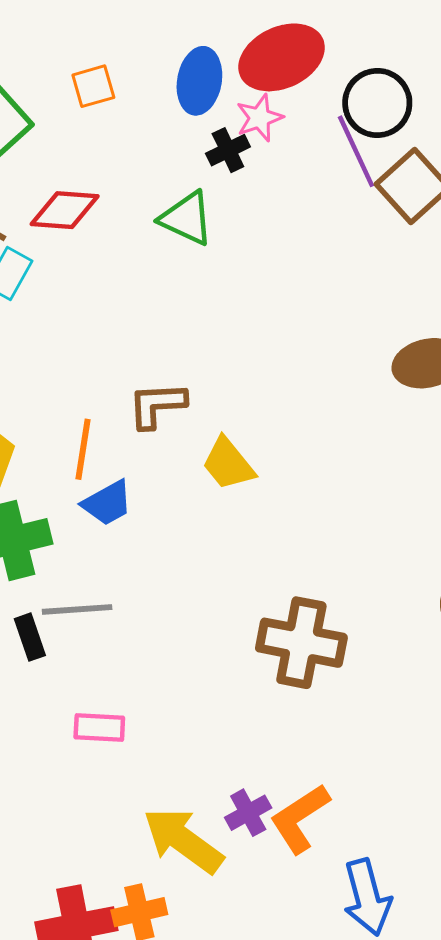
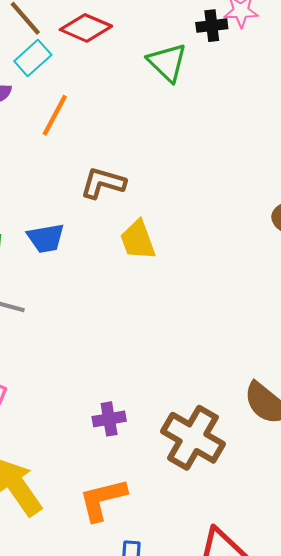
orange line: (83, 449) -> (55, 115), moved
brown cross: (301, 643) -> (193, 438), moved
purple cross: (248, 813) -> (109, 419), moved

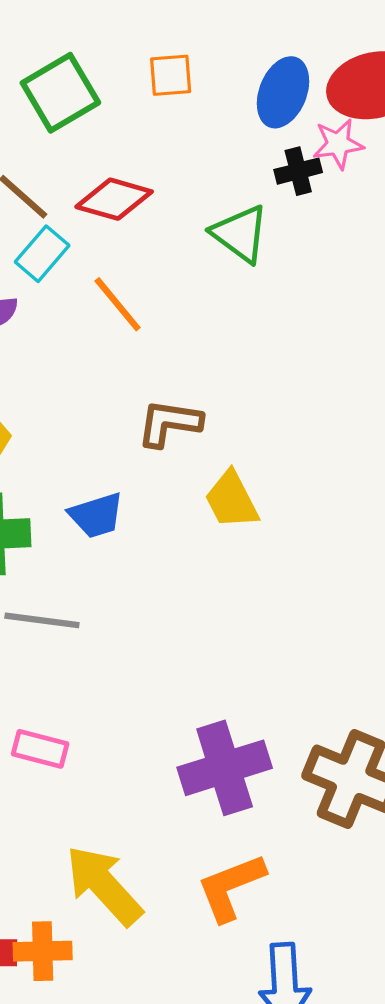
orange line: (55, 115) -> (118, 304), moved, turned -60
purple cross: (109, 419) -> (225, 768), size x1.8

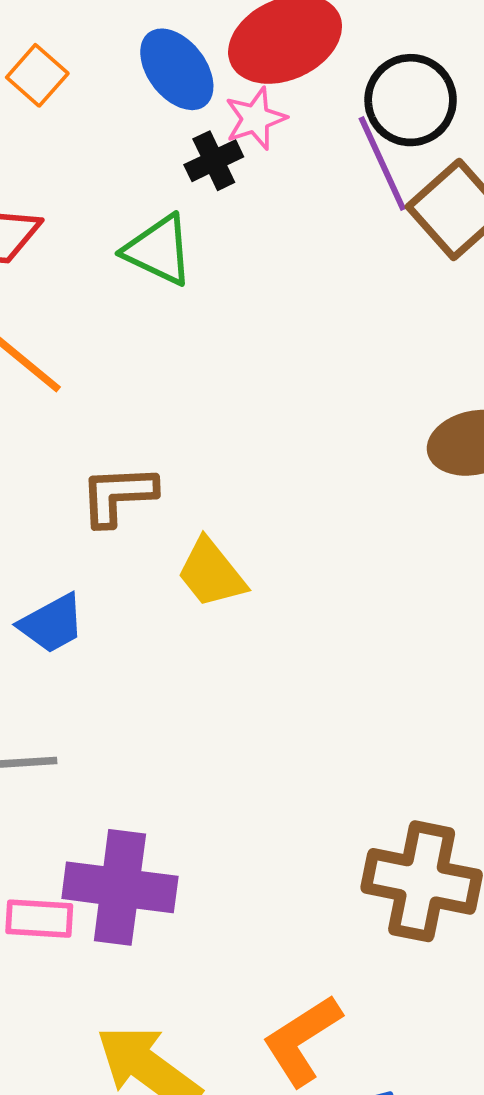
orange square: (171, 75) -> (37, 75), turned -33
blue ellipse: (283, 92) -> (177, 69), turned -48
purple cross: (225, 768) -> (120, 887), moved, turned 36

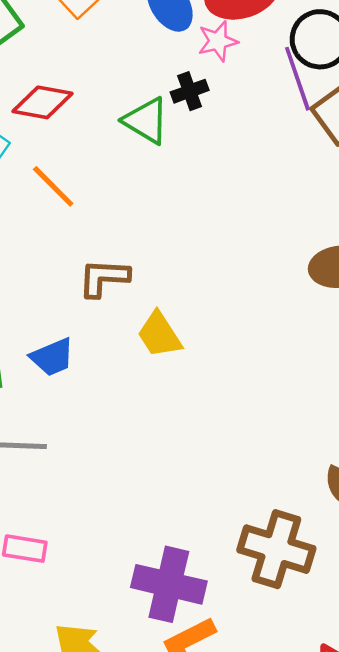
black cross: (214, 161) -> (190, 91), moved
purple cross: (120, 887) -> (169, 584), moved

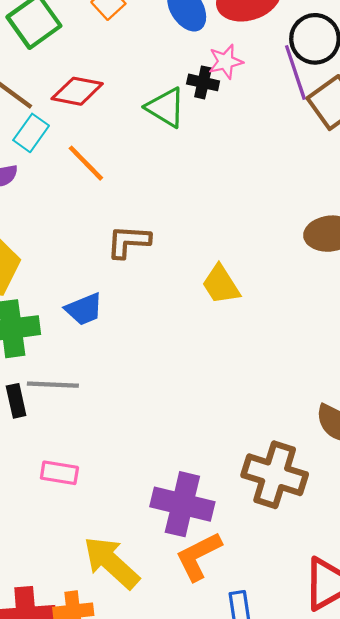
pink star: (218, 41) -> (226, 62), moved
black cross: (190, 91) -> (203, 82), turned 32
yellow trapezoid: (159, 335) -> (221, 285), moved

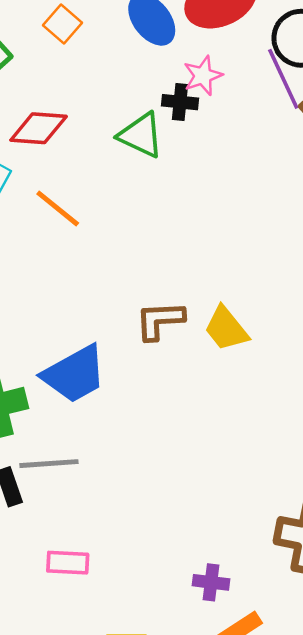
brown L-shape: (128, 242) -> (160, 320), moved
blue trapezoid: (84, 309) -> (74, 374), size x1.5
purple cross: (182, 504) -> (211, 582), size x0.5

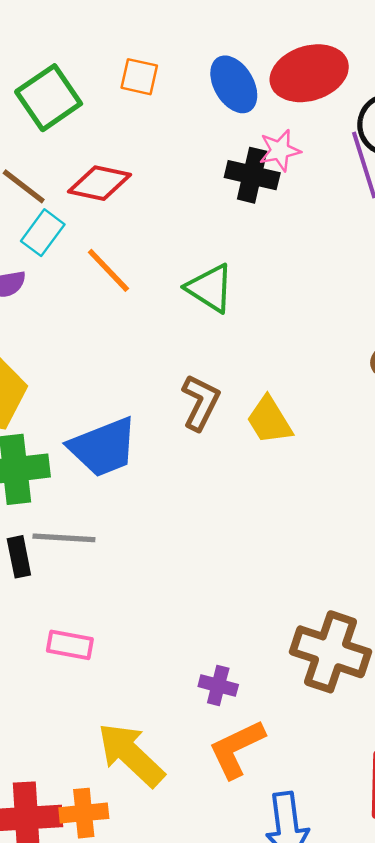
orange square: (63, 24) -> (139, 77), turned -36
black cross: (180, 102) -> (252, 175), size x1.4
green triangle: (141, 135) -> (210, 288), moved
brown L-shape: (160, 320) -> (201, 402), turned 112

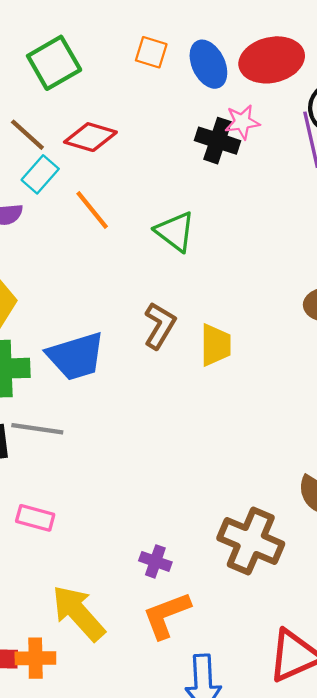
orange square: (139, 77) -> (151, 52), moved
yellow trapezoid: (269, 420) -> (216, 345), turned -153

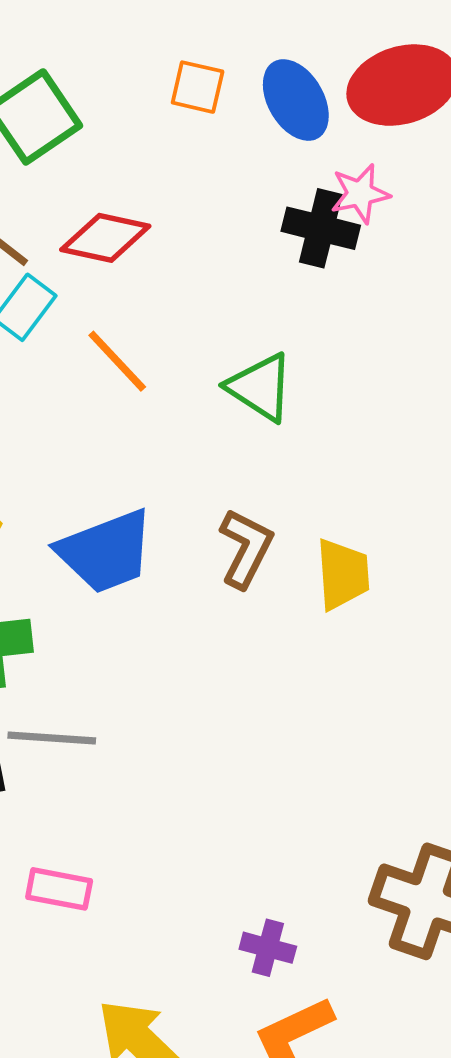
blue trapezoid: (76, 356) -> (106, 552), moved

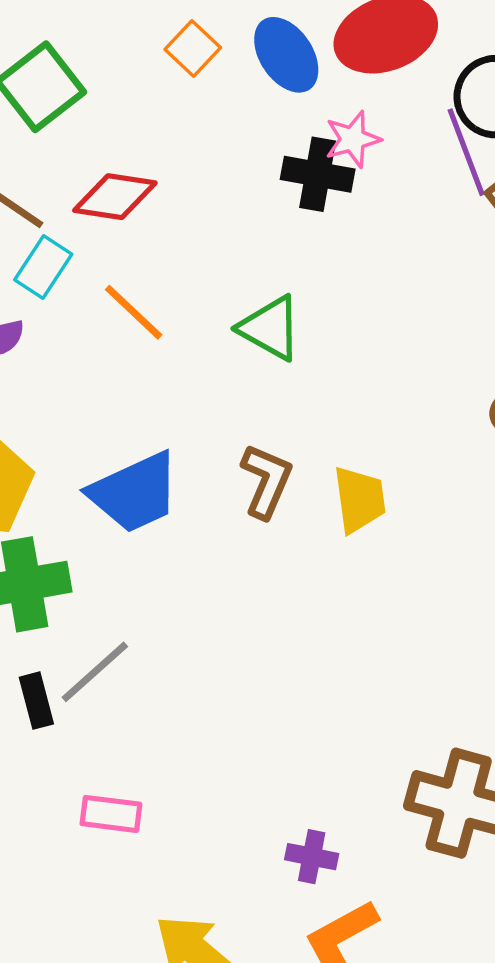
orange square: (198, 87) -> (193, 49), turned 34
gray line: (52, 738) -> (95, 672), turned -42

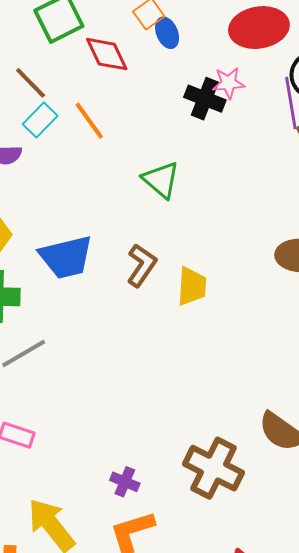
blue ellipse: (286, 55) -> (167, 33), moved, size x0.7
red diamond: (115, 197) -> (107, 54), moved, turned 45
orange line: (134, 312) -> (89, 121), moved

